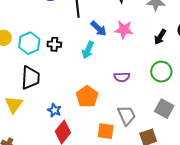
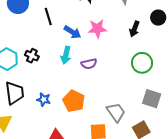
black cross: (54, 44) -> (32, 56), turned 32
purple semicircle: (122, 77) -> (89, 64), moved
blue star: (54, 110) -> (44, 100), moved

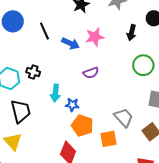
cyan arrow: (66, 55) -> (55, 93), moved
blue star: (44, 100) -> (72, 105), moved
orange pentagon: (74, 101) -> (82, 126), moved

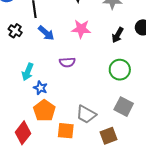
blue arrow: (70, 43) -> (46, 33), moved
black cross: (33, 72) -> (15, 31), moved
gray trapezoid: (124, 118) -> (86, 114), turned 145

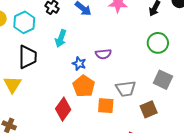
purple semicircle: (67, 62) -> (103, 54), moved
cyan arrow: (28, 72) -> (61, 38), moved
gray trapezoid: (86, 114) -> (126, 89), turned -35

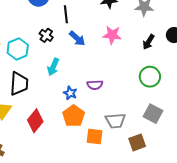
red diamond: (63, 109) -> (35, 121), moved

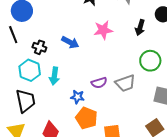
black line: (66, 14) -> (13, 35), moved
cyan hexagon: (18, 49) -> (30, 70), moved
gray trapezoid: (115, 121) -> (125, 83), moved

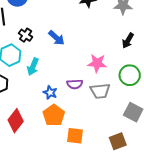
pink star: (103, 30) -> (97, 63), moved

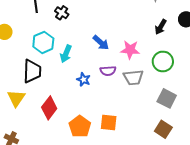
black cross: (26, 35) -> (62, 13), moved
blue arrow: (56, 38) -> (101, 43), moved
orange pentagon: (54, 115) -> (80, 126), moved
brown square: (118, 141) -> (163, 129), moved, turned -36

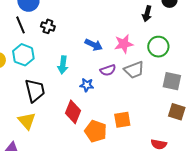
cyan hexagon: (43, 42) -> (23, 55), moved
red diamond: (49, 108) -> (73, 112), moved

